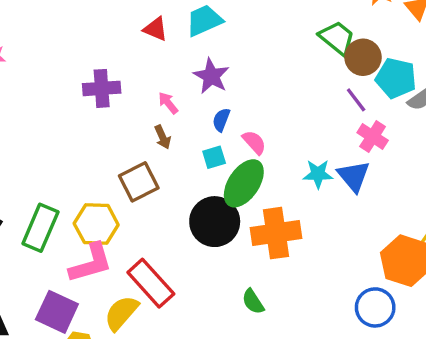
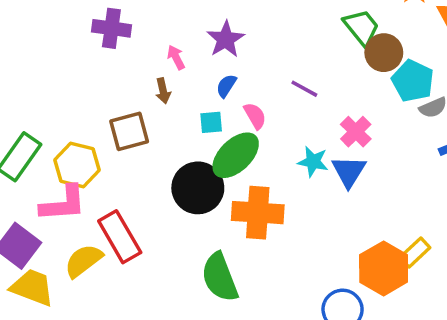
purple line: (356, 100) -> (304, 89), moved, turned -36
pink cross: (373, 137) -> (356, 132), moved
green semicircle: (253, 302) -> (220, 277), size x1.8

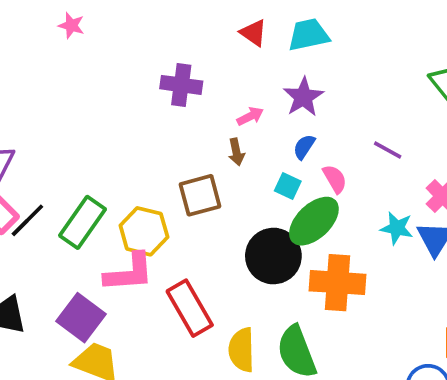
pink arrow: (176, 57) -> (250, 116), turned 90
cyan square: (211, 122) -> (288, 186), turned 30
yellow semicircle: (83, 261) -> (242, 350), moved, turned -54

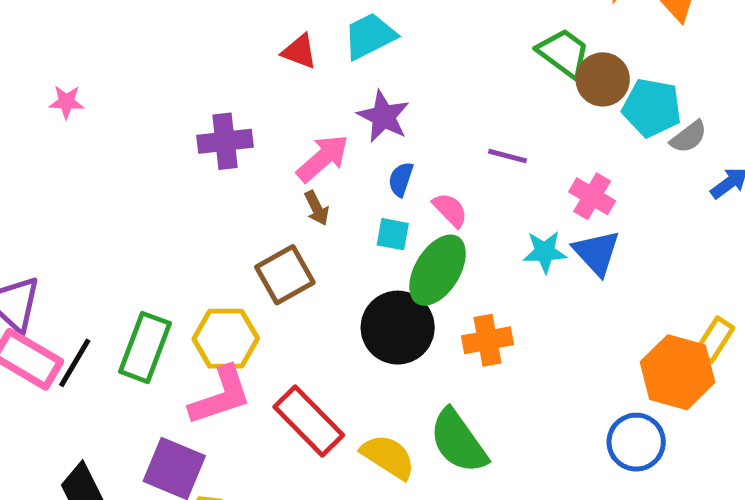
pink arrow: (250, 116) -> (323, 158), size x1.6
orange cross: (337, 283) -> (487, 340), size x0.7
yellow semicircle: (242, 350) -> (388, 457), turned 138

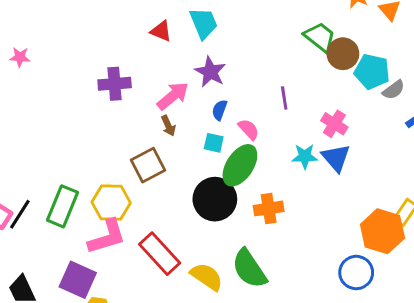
cyan trapezoid: (370, 36) -> (204, 23), turned 92
purple line: (508, 156) -> (284, 98), turned 65

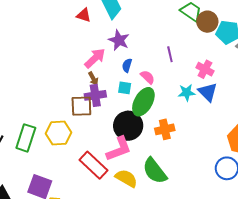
purple cross: (115, 84) -> (95, 95), moved
brown square: (148, 165) -> (81, 106), turned 30
pink L-shape: (107, 237) -> (119, 149), moved

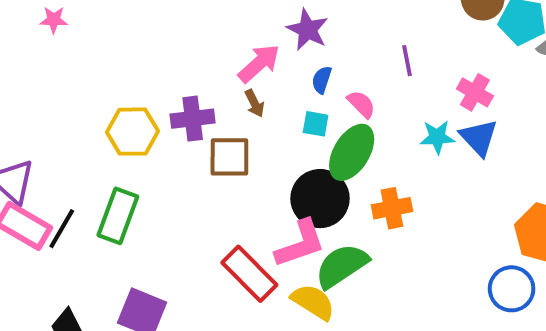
purple cross: (95, 95) -> (193, 119), moved
yellow hexagon: (59, 133) -> (132, 132), moved
green semicircle: (155, 171) -> (342, 266), moved, turned 92

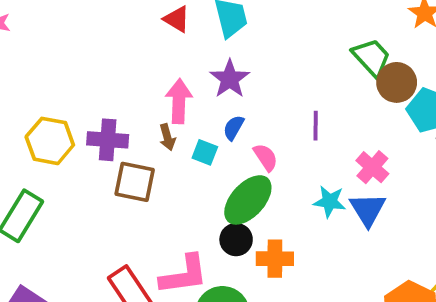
pink arrow: (259, 63) -> (179, 101), turned -57
cyan square: (316, 124) -> (205, 152), moved
black circle: (320, 199) -> (236, 240), moved, size x0.6

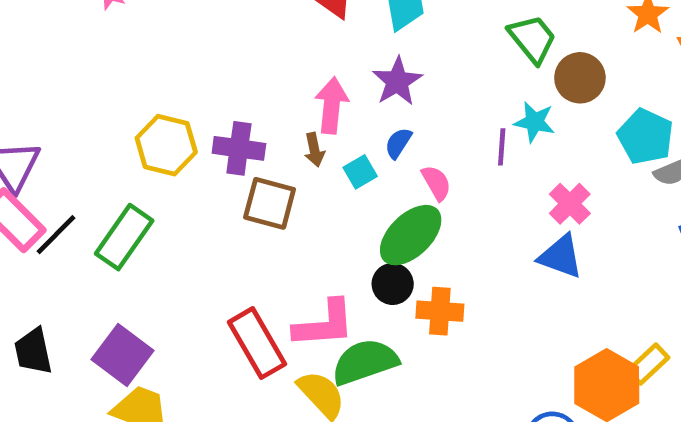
green trapezoid: (371, 57) -> (532, 39), moved
brown circle: (397, 82) -> (580, 78), moved
cyan square: (205, 152) -> (360, 172), turned 35
cyan star: (330, 202) -> (534, 122), moved
blue triangle: (368, 209) -> (561, 257), turned -42

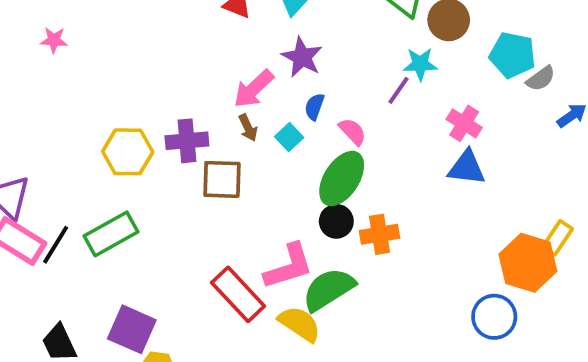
pink arrow: (332, 105) -> (254, 89), turned -126
purple line: (502, 147) -> (399, 90), turned 44
green rectangle: (124, 237) -> (111, 234), turned 39

